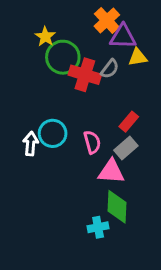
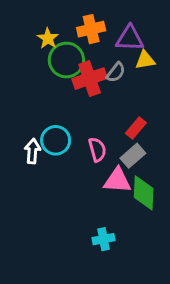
orange cross: (107, 20) -> (91, 29), moved, turned 30
red cross: (85, 75) -> (90, 79), turned -36
green diamond: (117, 207) -> (144, 193), moved

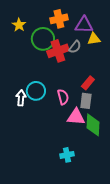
yellow star: (48, 38) -> (19, 25), moved
gray rectangle: (133, 156) -> (86, 101), turned -42

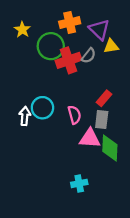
purple triangle: (84, 25) -> (99, 30), turned 42

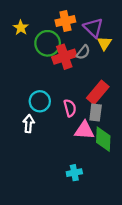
yellow triangle: (111, 46) -> (104, 43), turned -48
red rectangle: (104, 98) -> (98, 92), size x1.5
white arrow: (25, 116) -> (29, 124), moved

